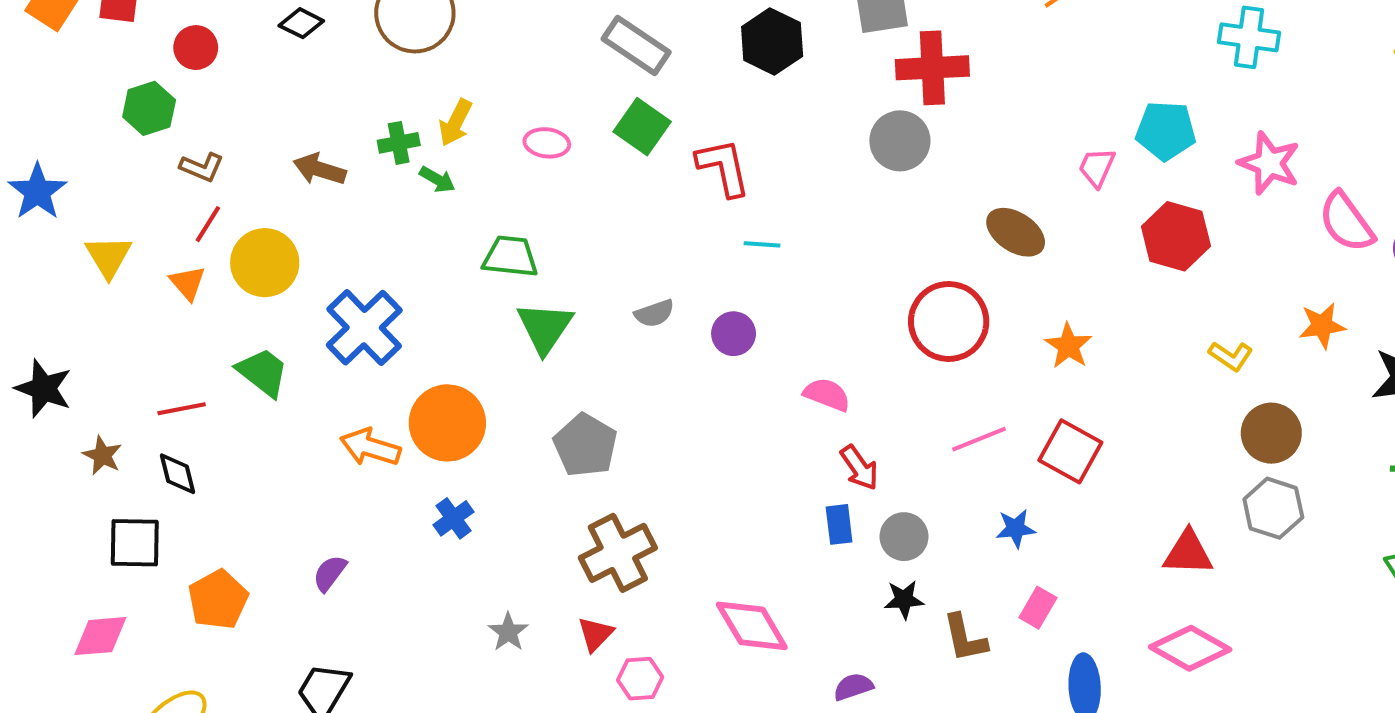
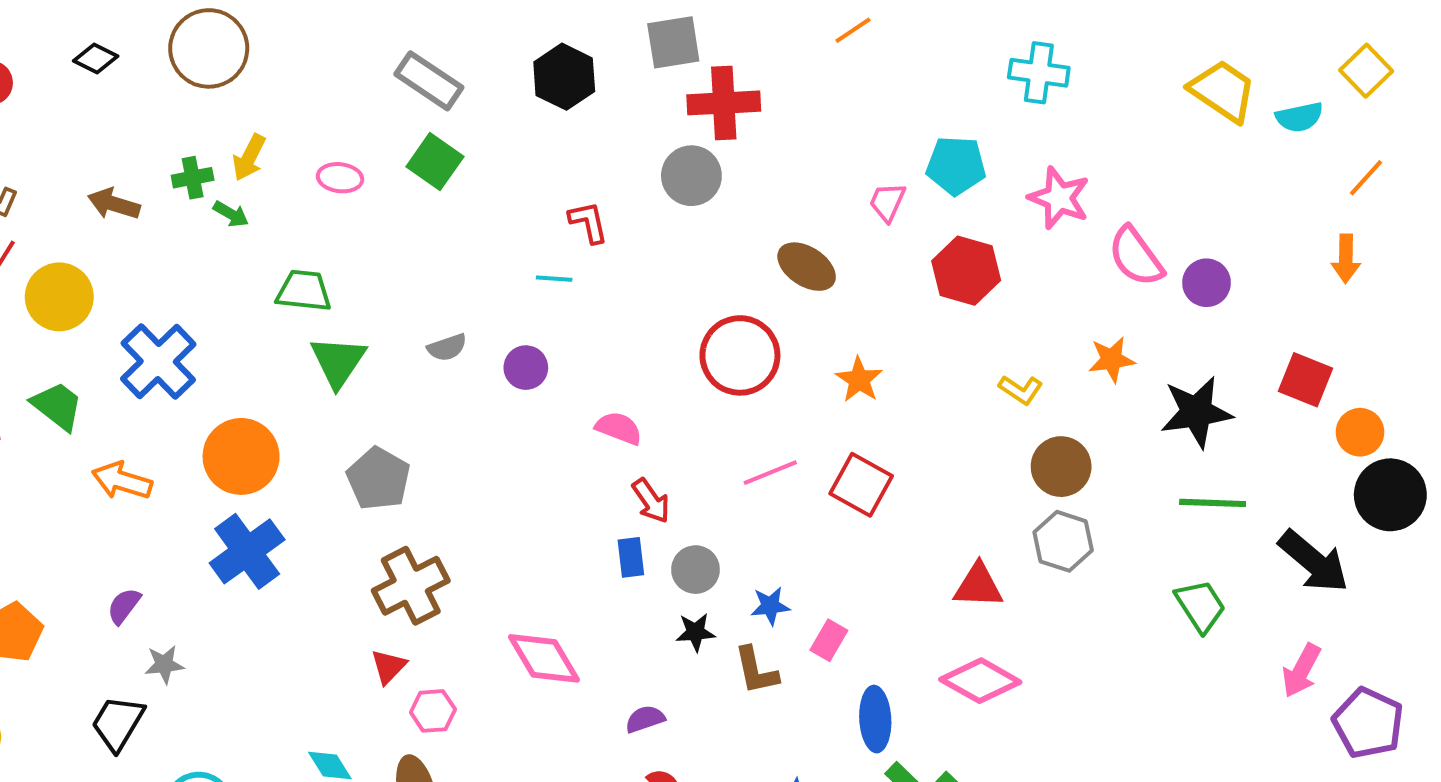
red L-shape: (723, 167) -> (588, 222), moved, size x0.7
orange arrow: (370, 447) -> (122, 481), moved
blue cross: (453, 518) -> (247, 551), size x1.8
blue star: (1016, 528) -> (770, 606), moved
gray star: (508, 632) -> (164, 664), moved, turned 30

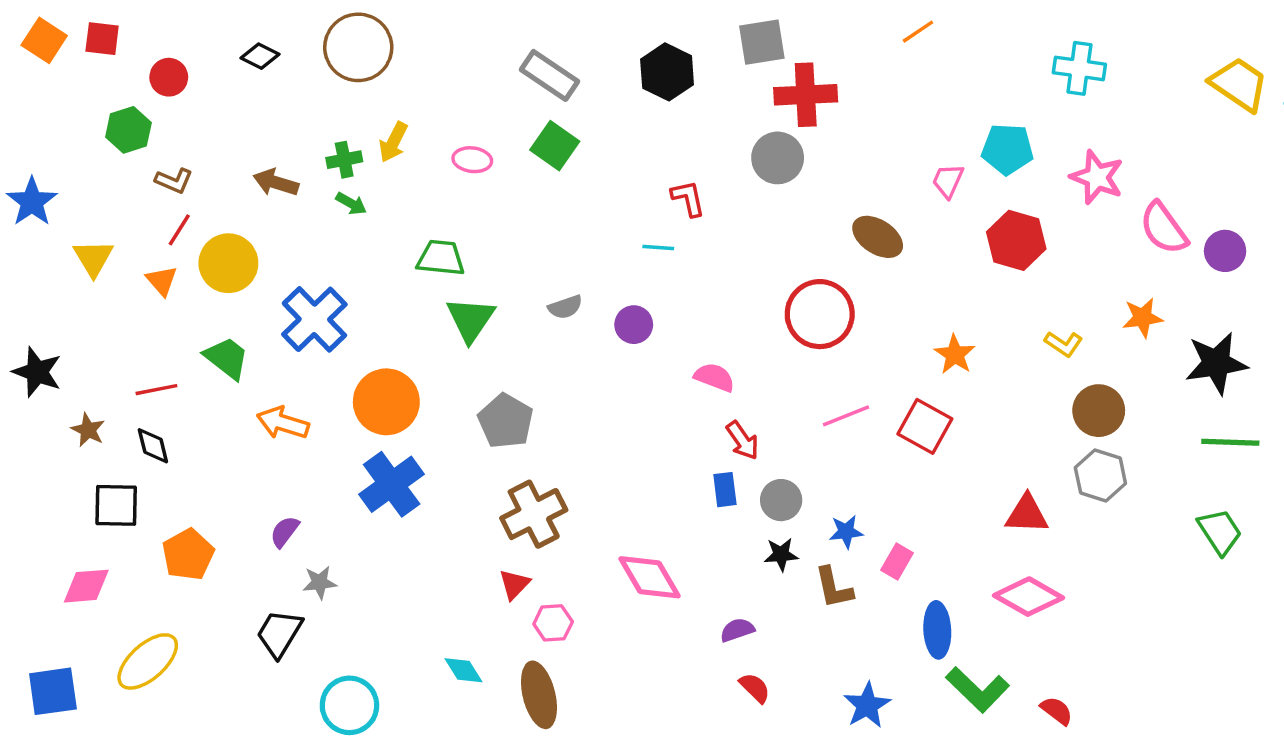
green arrow: (231, 214) -> (351, 204), moved
orange star: (859, 380) -> (955, 354), moved

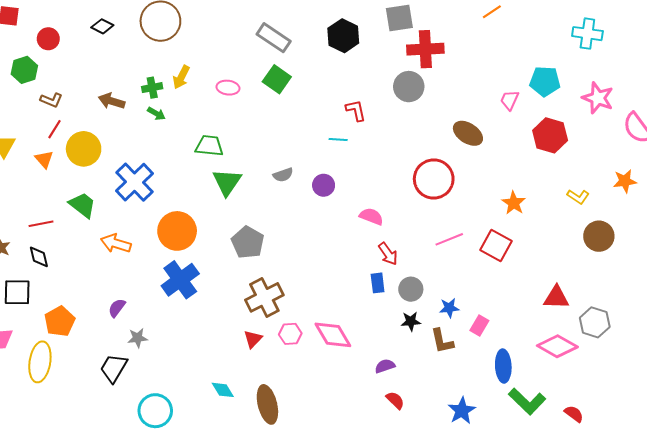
gray hexagon: (1100, 476) -> (595, 322), moved
pink hexagon: (553, 623) -> (290, 334), moved
yellow ellipse: (148, 661) -> (40, 362), moved, turned -39

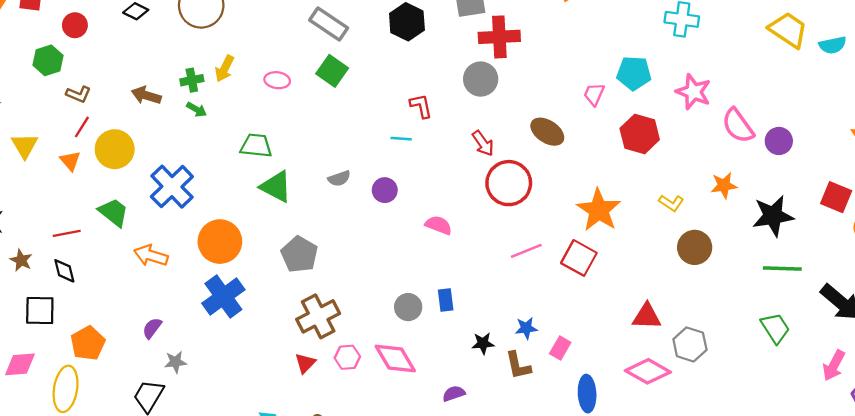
green triangle: (227, 182) -> (276, 187), turned -36
orange star: (514, 203) -> (599, 210), size x1.6
red arrow: (388, 254) -> (483, 143), moved
gray circle: (411, 289) -> (408, 307), moved

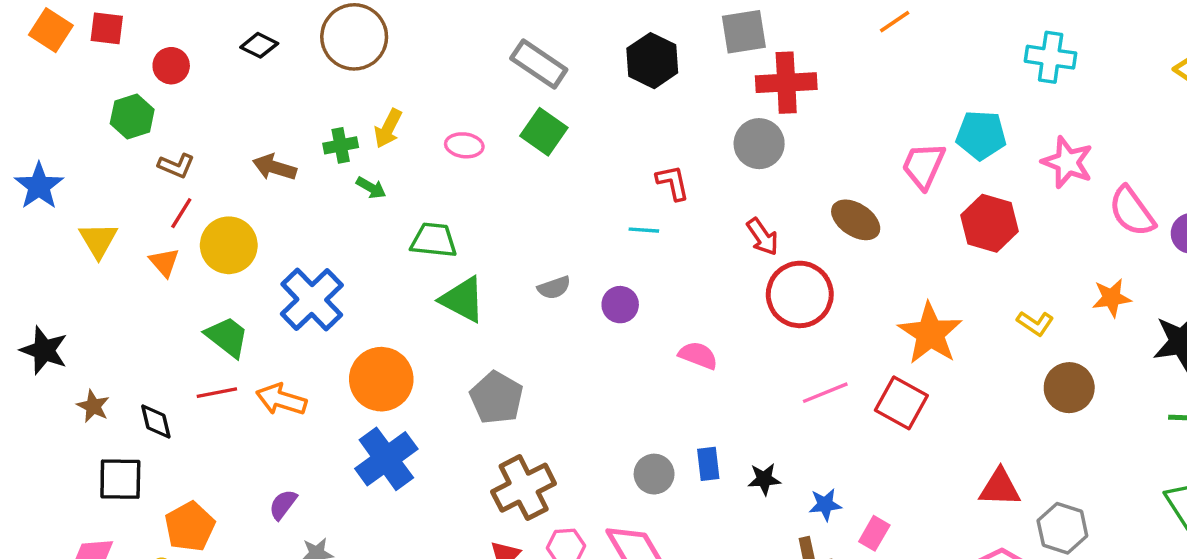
pink trapezoid: (594, 94) -> (923, 166), size x1.4
green arrow: (197, 109) -> (371, 188), moved
red line: (67, 233) -> (217, 393), moved
black star: (483, 343) -> (764, 479), moved

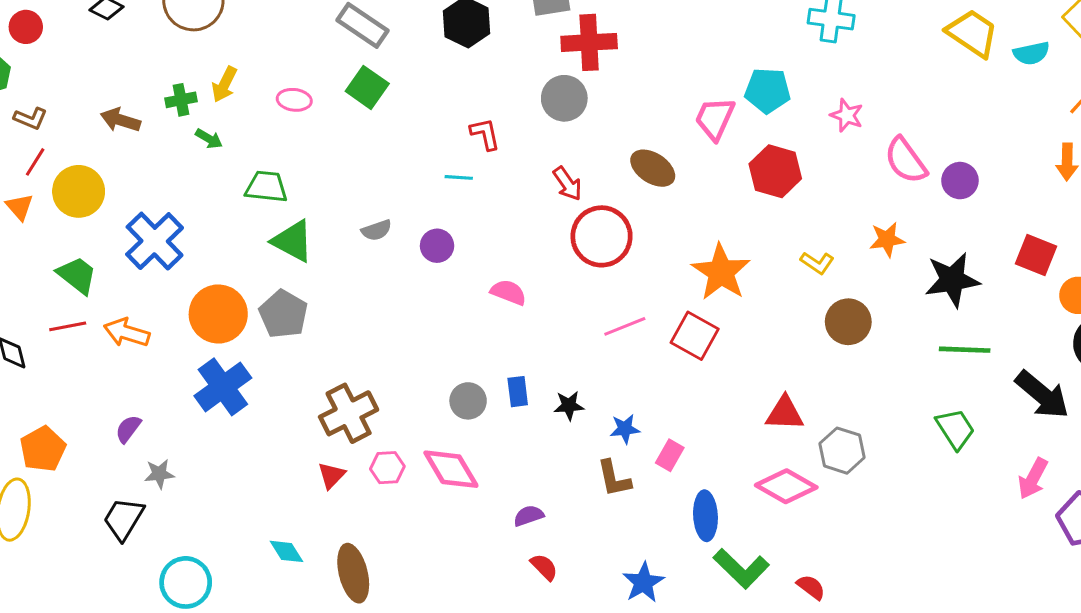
pink star: (1067, 162) -> (847, 115), size x0.7
gray pentagon: (496, 398) -> (283, 314), moved

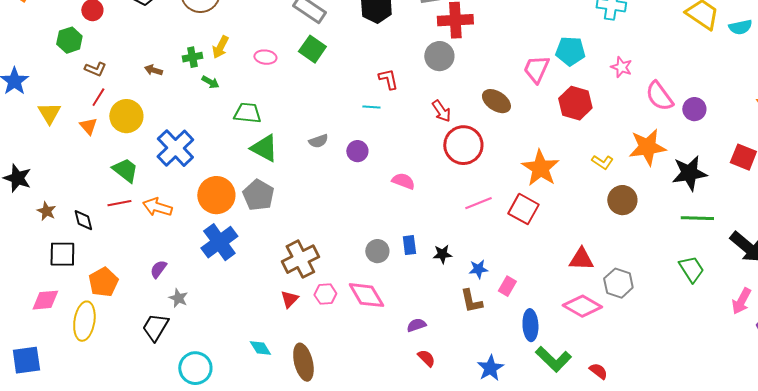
brown arrow: (120, 120) -> (153, 70), size x0.7
orange star: (887, 240) -> (647, 147), size x1.6
gray star: (159, 474) -> (178, 298), turned 30

